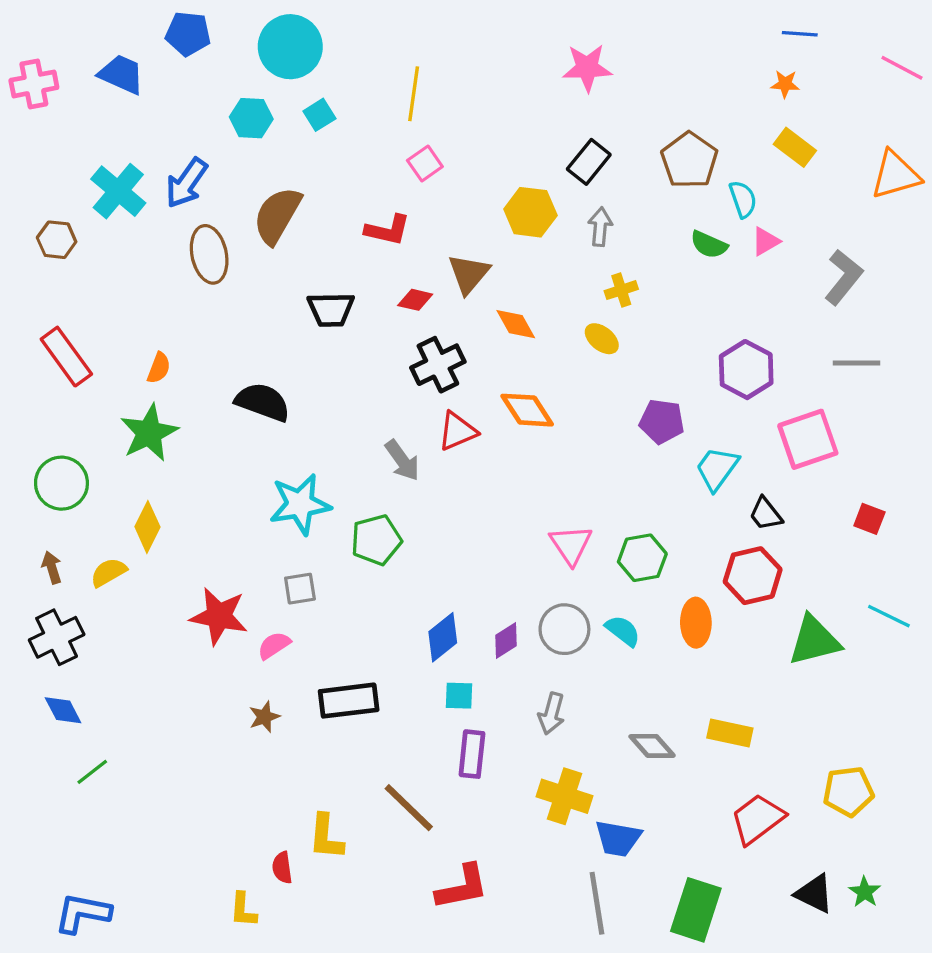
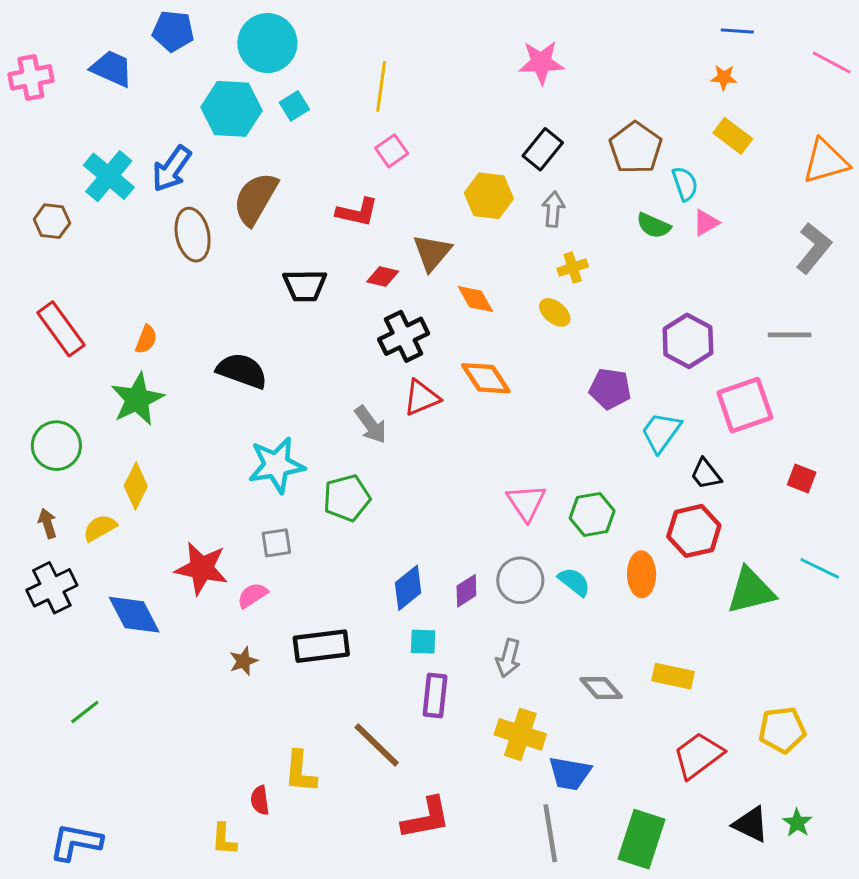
cyan hexagon: (251, 118) -> (231, 109), size x1.5
gray L-shape: (844, 277) -> (814, 248), moved
blue diamond: (63, 710) -> (134, 615), moved, size x1.5

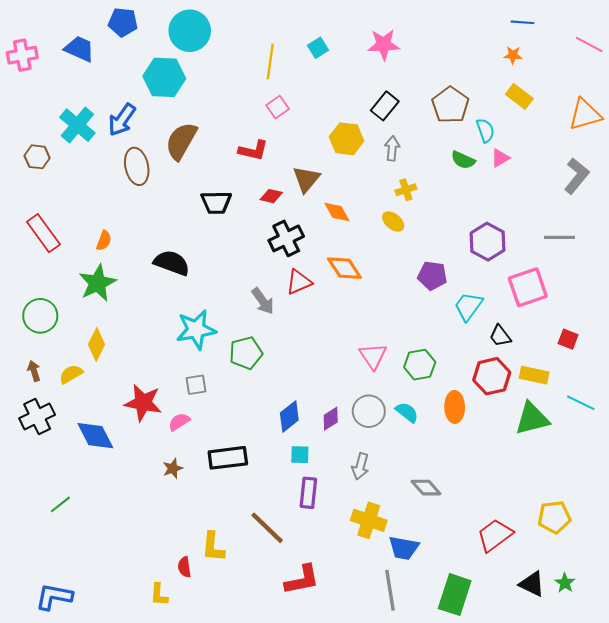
cyan square: (294, 106) -> (318, 48), moved
yellow rectangle: (673, 676) -> (534, 375), moved

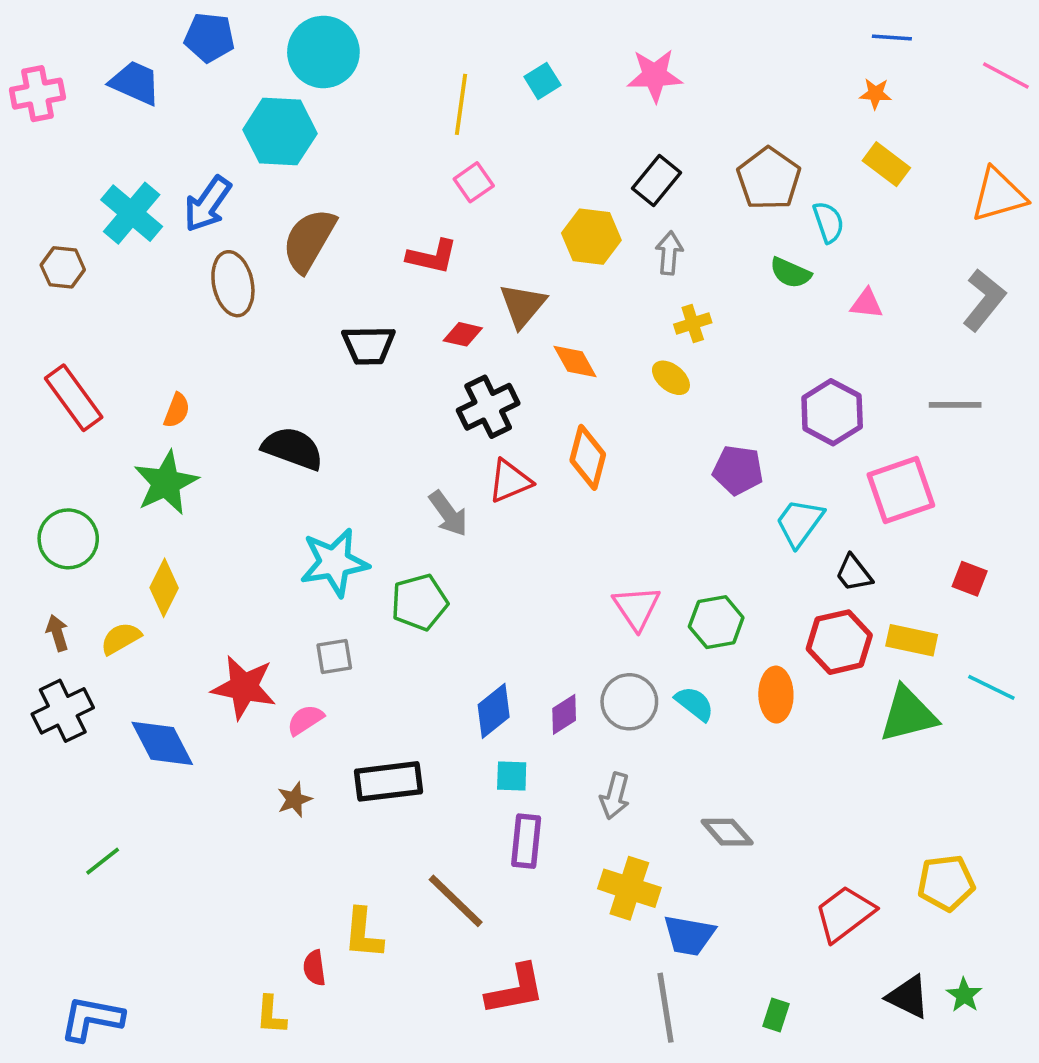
pink triangle: (500, 158) -> (866, 304), moved, turned 36
orange diamond: (344, 268) -> (588, 457), turned 48
green rectangle: (455, 595) -> (776, 1015), size x0.5

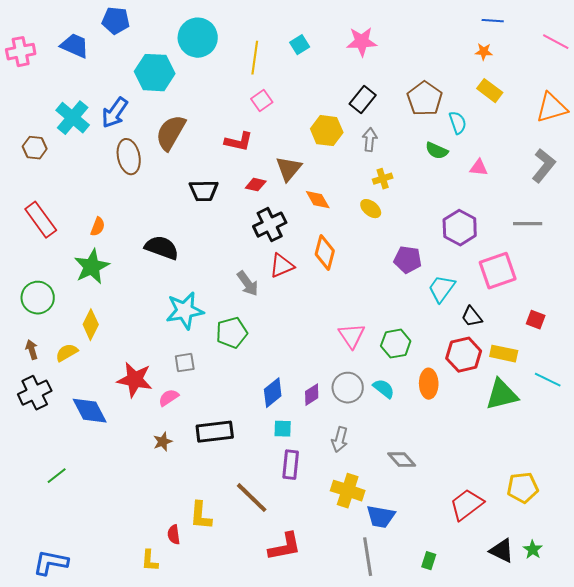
cyan circle: (323, 52) -> (198, 38), moved

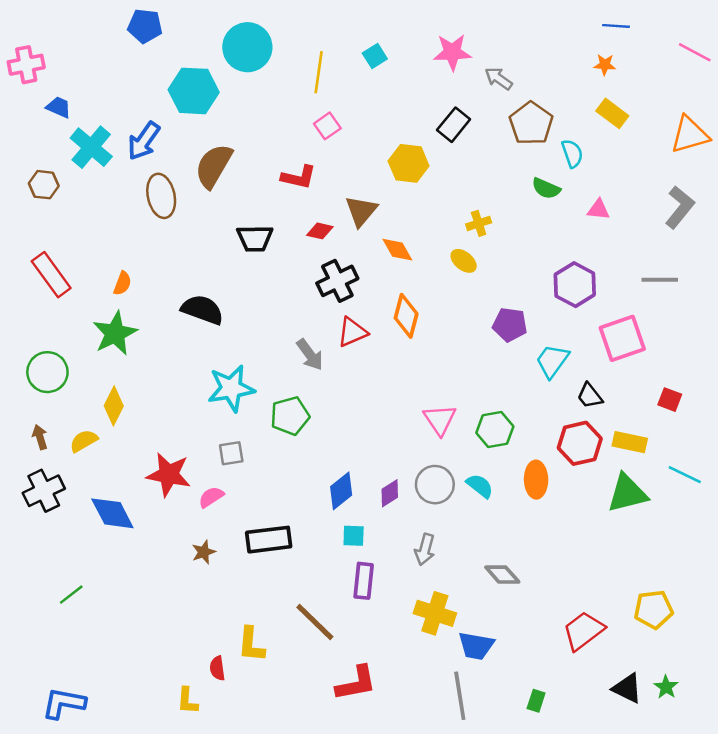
blue trapezoid: (75, 46) -> (59, 107), moved, size x0.7
gray arrow: (370, 140) -> (499, 78), moved, turned -60

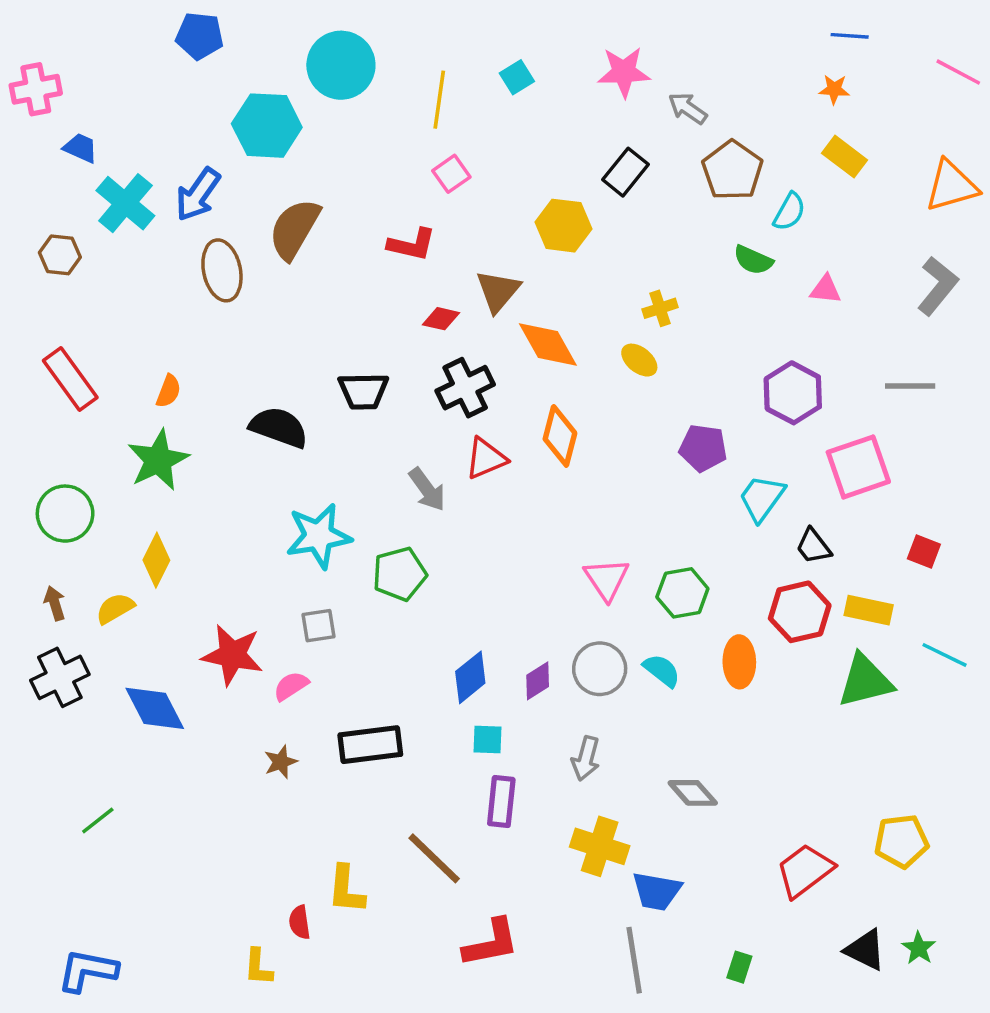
cyan semicircle: (572, 153) -> (789, 212), turned 48
black trapezoid: (255, 238) -> (363, 391), moved
orange diamond: (397, 250) -> (548, 345), size x1.4

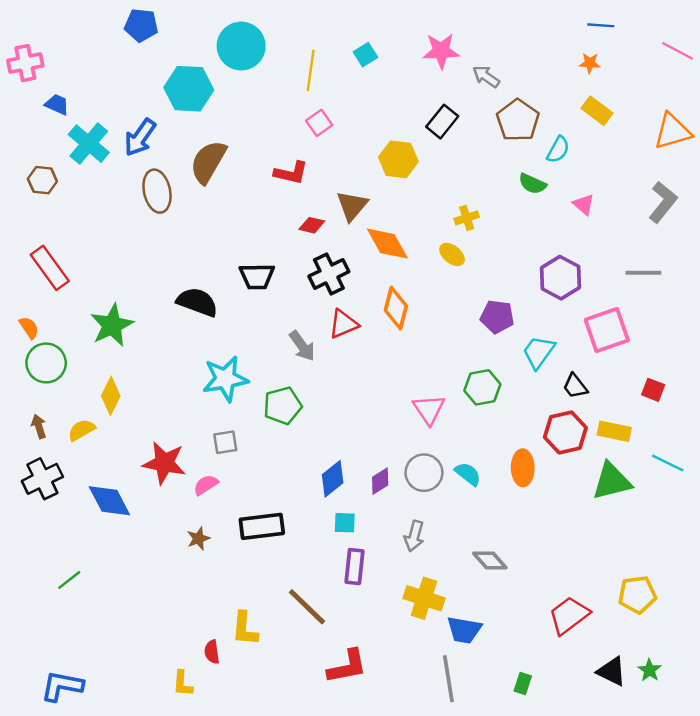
pink triangle: (826, 289) -> (584, 205), turned 35
orange semicircle: (169, 391) -> (29, 328), moved, turned -55
green hexagon: (682, 593) -> (482, 387), moved

